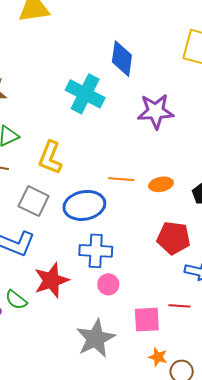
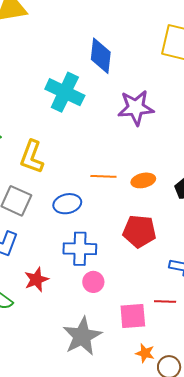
blue ellipse: (84, 205) -> (67, 204), size x0.7
red pentagon: (173, 238) -> (139, 231), moved
red star: (51, 280) -> (36, 280), size x0.7

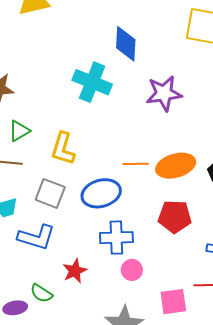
orange ellipse: (143, 180) -> (176, 166), size x1.6
blue ellipse: (67, 204) -> (101, 193), size x1.4

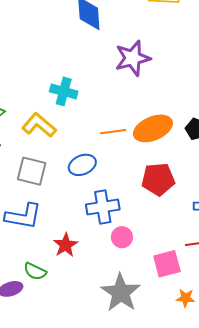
cyan cross: (92, 82) -> (64, 91), moved, size x0.7
yellow L-shape: (63, 149) -> (39, 125), turned 120
blue ellipse: (101, 193) -> (82, 165), size x0.7

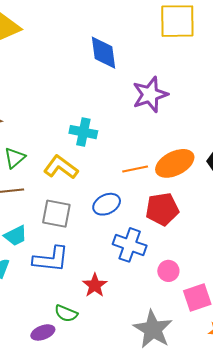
red pentagon: (158, 179) -> (162, 209), moved
blue cross: (103, 207) -> (130, 245), turned 32
pink circle: (122, 237) -> (168, 271), moved

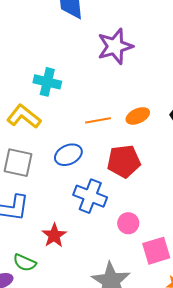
orange ellipse: (175, 163) -> (138, 116), size x0.6

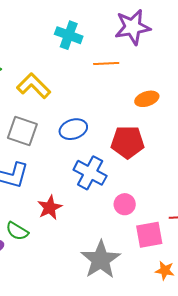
cyan cross: (47, 82) -> (69, 35), moved
orange line: (98, 120) -> (106, 64), moved

